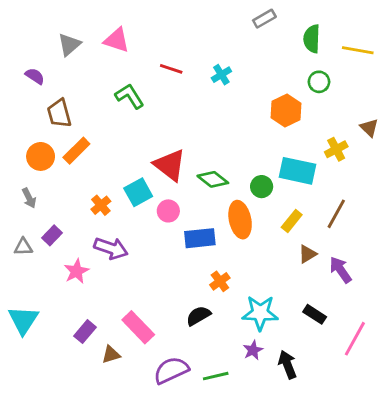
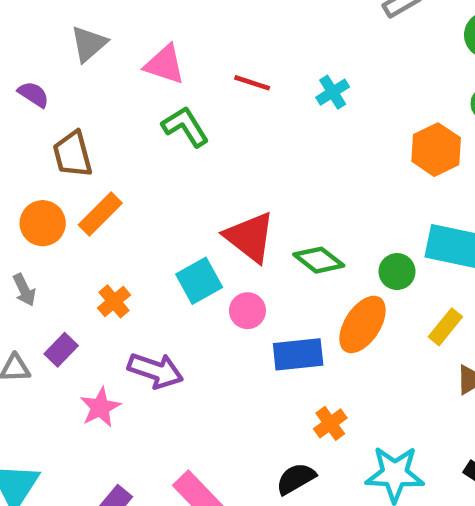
pink triangle: (117, 40) -> (165, 64), moved
orange cross: (101, 205) -> (114, 301), moved
orange ellipse: (240, 220) -> (363, 324), turned 45

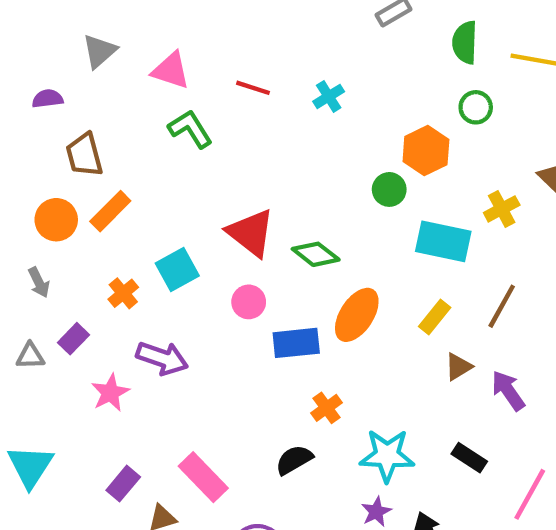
purple semicircle: (33, 94) -> (48, 99), turned -40
green circle: (397, 272) -> (389, 189), moved
cyan square: (199, 281) -> (177, 269), moved

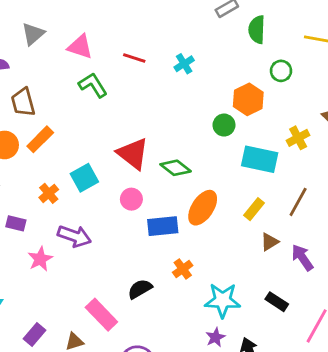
green semicircle: (465, 42) -> (257, 30), moved
purple rectangle: (74, 339) -> (16, 223), turned 60
black semicircle: (294, 460) -> (140, 289), moved
purple rectangle: (123, 484) -> (34, 334), moved

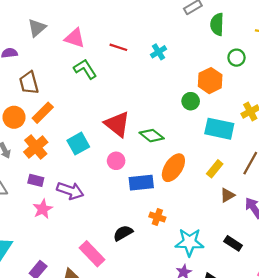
orange cross: (49, 193) -> (36, 147), moved, size x1.5
purple rectangle: (16, 223) -> (36, 180), moved
orange cross: (183, 269) -> (157, 217), turned -35

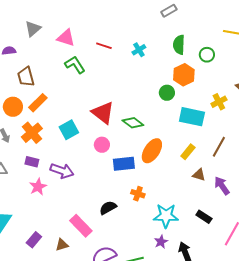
green semicircle: (217, 24) -> (179, 45), moved
brown triangle: (227, 195) -> (199, 175), turned 48

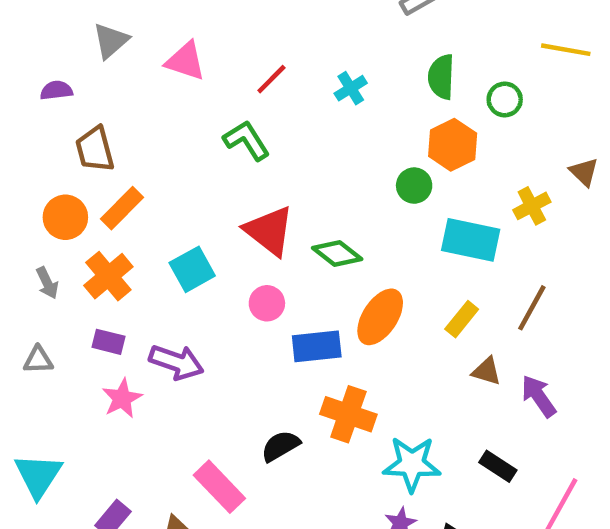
red line: (104, 46) -> (271, 79), turned -63
green L-shape: (75, 65) -> (247, 140), moved
orange cross: (138, 194) -> (348, 414), size x1.6

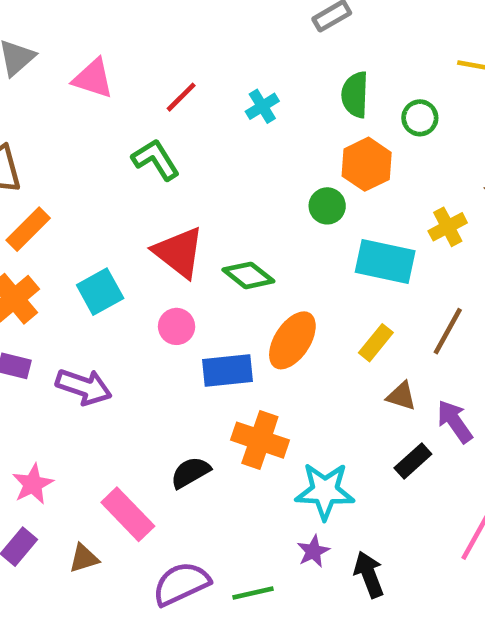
pink star: (122, 398) -> (33, 484), moved
black rectangle: (498, 466) -> (413, 461), moved, turned -75

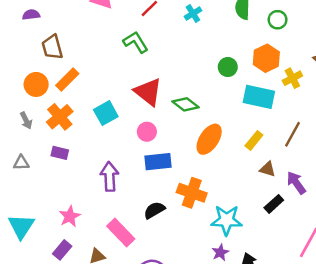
orange hexagon: (367, 164) -> (266, 58), moved
blue rectangle: (228, 371) -> (158, 162), moved
purple arrow: (84, 387) -> (110, 177), moved, turned -112

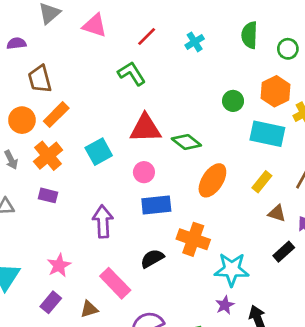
red triangle: (148, 92) -> (145, 128), turned -40

